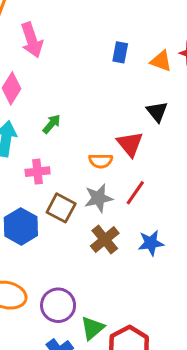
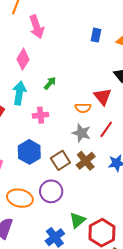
gray star: (98, 198) -> (81, 133), turned 30
brown square: (61, 208) -> (60, 160), moved, turned 30
purple circle: (58, 305) -> (51, 191), moved

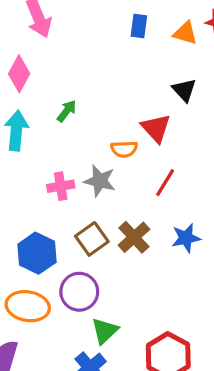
pink cross: (41, 115) -> (61, 186), moved
gray star: (81, 133) -> (100, 181), moved
blue hexagon: (29, 152) -> (37, 253), moved
green triangle: (77, 220) -> (105, 331), moved

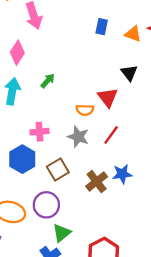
gray star: (100, 181) -> (78, 137), moved
brown cross: (134, 237) -> (97, 182), moved
blue hexagon: (37, 253) -> (22, 159), moved

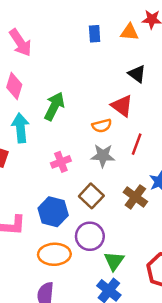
green arrow: (48, 81) -> (54, 106), size x1.6
blue hexagon: (22, 159) -> (53, 212), moved

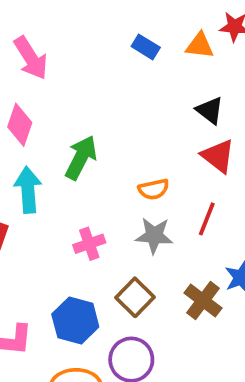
blue rectangle: (95, 34) -> (146, 47), turned -56
red triangle: (122, 106) -> (218, 156), moved

